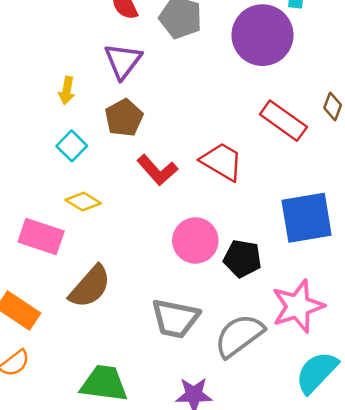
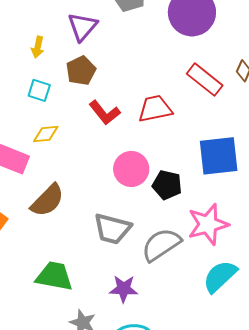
cyan square: (72, 146) -> (39, 90), turned -30
red trapezoid: (222, 161) -> (155, 109), turned -45
yellow diamond: (83, 202) -> (46, 134), turned -40

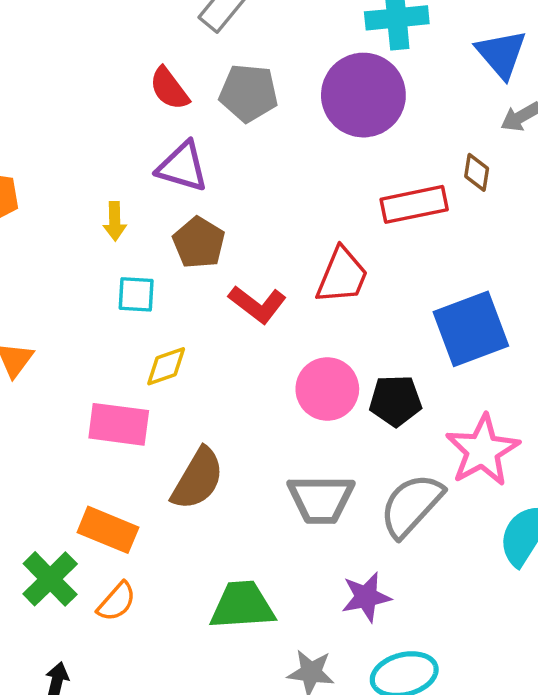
purple triangle: (82, 27) -> (182, 167), turned -40
red rectangle: (205, 80) -> (414, 204), turned -36
red trapezoid: (155, 109) -> (342, 276), turned 138

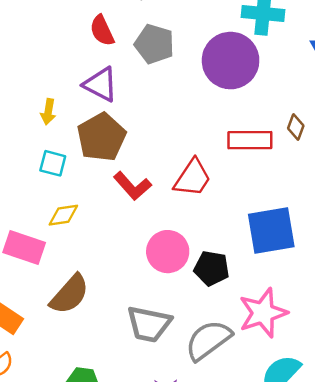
brown pentagon: (199, 243) -> (101, 137), size x1.4

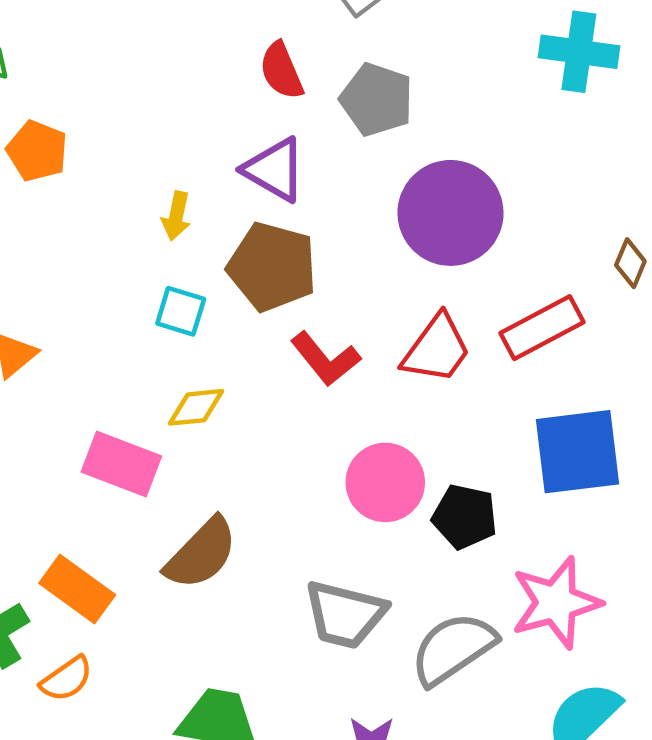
purple circle: (231, 61) -> (451, 213), moved
brown pentagon: (101, 137) -> (272, 267), turned -30
red rectangle: (250, 140) -> (542, 328), moved, turned -30

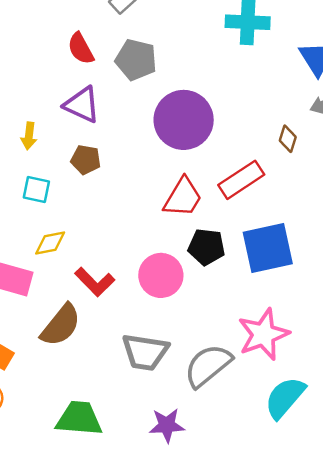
brown pentagon: (272, 267) -> (86, 160), size x0.6
red L-shape: (325, 359) -> (95, 282), moved
black pentagon: (465, 517) -> (206, 247), moved

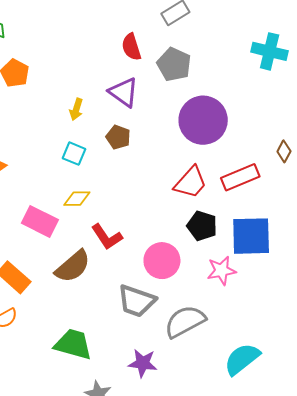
pink circle: (161, 275) -> (162, 261), moved
pink star: (263, 334) -> (221, 271), moved, size x0.7

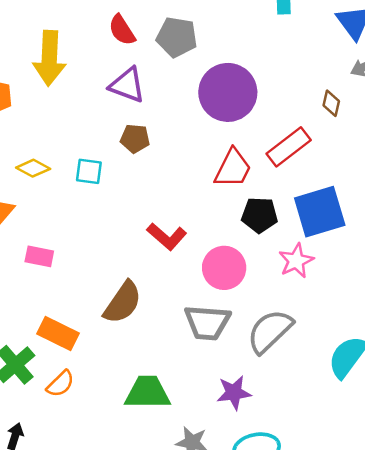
yellow arrow: (76, 109) -> (49, 58), moved, size x2.0
yellow diamond: (77, 199) -> (33, 168), moved, turned 44
pink rectangle: (40, 221) -> (39, 256), moved, size x0.7
red L-shape: (107, 237) -> (167, 236), moved

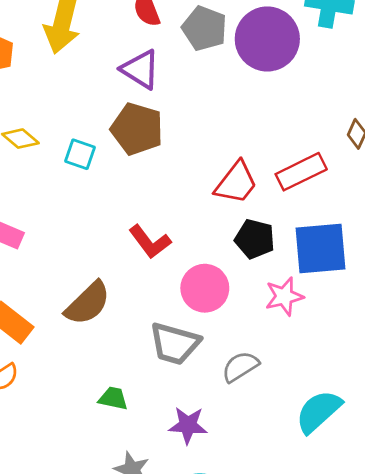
purple circle: (228, 92) -> (267, 39), moved
brown pentagon: (135, 139) -> (137, 129), size x1.6
gray semicircle: (270, 331) -> (240, 367), size x0.7
green trapezoid: (148, 392) -> (113, 398), moved, size x0.6

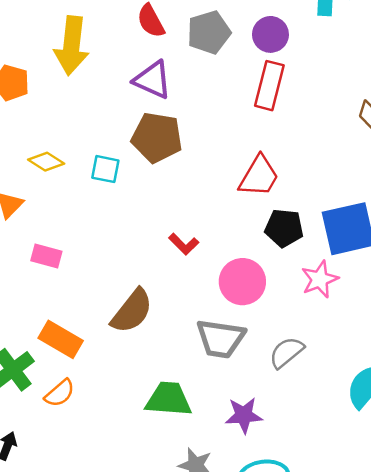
gray pentagon: (204, 28) -> (209, 32), turned -30
purple circle: (267, 39) -> (270, 34), size x0.6
red rectangle: (301, 172) -> (269, 86), moved, turned -42
red L-shape: (150, 242) -> (184, 244), size x0.7
green trapezoid: (113, 398) -> (169, 399), size x1.6

